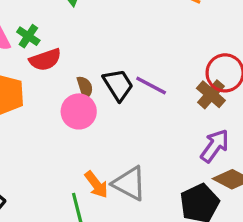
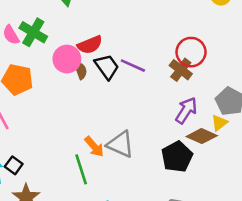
green cross: (28, 36) -> (33, 32), size x1.5
red semicircle: (45, 60) -> (90, 45), moved
pink circle: (79, 111) -> (67, 59), moved

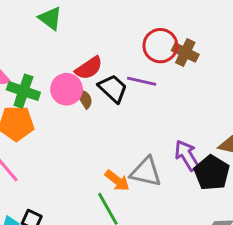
green cross: (33, 32) -> (23, 91), moved
red circle: (191, 52) -> (160, 46), moved
brown cross: (181, 70) -> (185, 52), moved
purple arrow: (186, 110) -> (187, 155), moved, turned -52

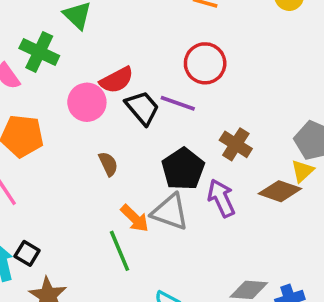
brown cross: (185, 52) -> (236, 144), moved
green cross: (23, 91) -> (39, 52), moved
brown semicircle: (84, 99) -> (108, 164), moved
black pentagon: (212, 173) -> (183, 169), moved

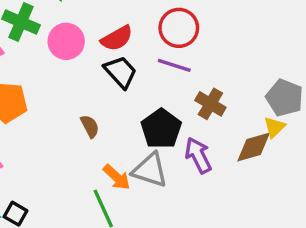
red semicircle: (117, 80) -> (117, 38), moved
pink circle: (87, 102) -> (66, 41), moved
purple line: (178, 103) -> (174, 65), moved
brown diamond: (280, 191) -> (254, 147), turned -33

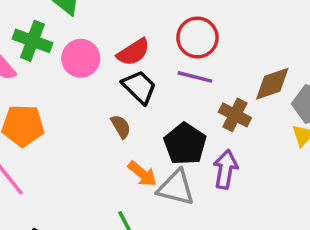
brown semicircle: (90, 126) -> (121, 127), moved
brown diamond: (254, 147) -> (272, 84), moved
purple arrow: (198, 155) -> (225, 169), turned 39
orange arrow: (117, 177) -> (142, 174), moved

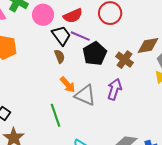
purple line: (195, 77) -> (80, 36), moved
black trapezoid: (139, 87) -> (61, 35), moved
black pentagon: (185, 144) -> (95, 54), moved

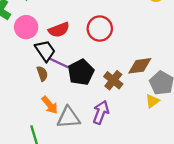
purple line: (80, 36) -> (59, 63), moved
gray triangle: (85, 95) -> (69, 118), turned -30

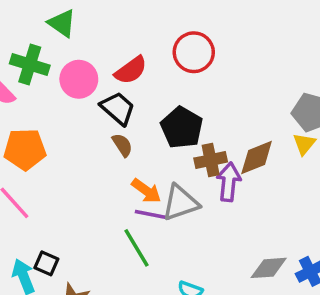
purple line: (59, 63) -> (152, 215), moved
brown diamond: (140, 66) -> (257, 157), moved
brown cross: (113, 80) -> (211, 160), moved, turned -36

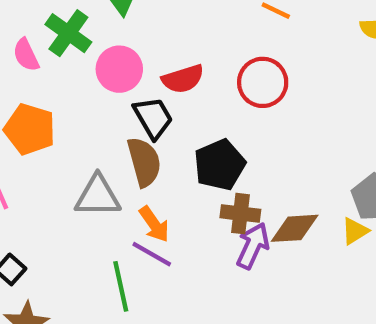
brown semicircle: (122, 145) -> (144, 162), size x1.6
gray triangle: (180, 203) -> (98, 196), moved

